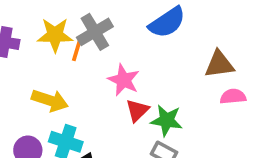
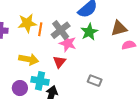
gray cross: (95, 32) -> (61, 30), moved
red triangle: (137, 110) -> (59, 62), moved
green star: (167, 120) -> (89, 32), moved, turned -30

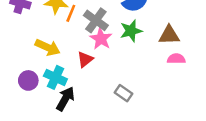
gray cross: (61, 30) -> (96, 20), turned -30

